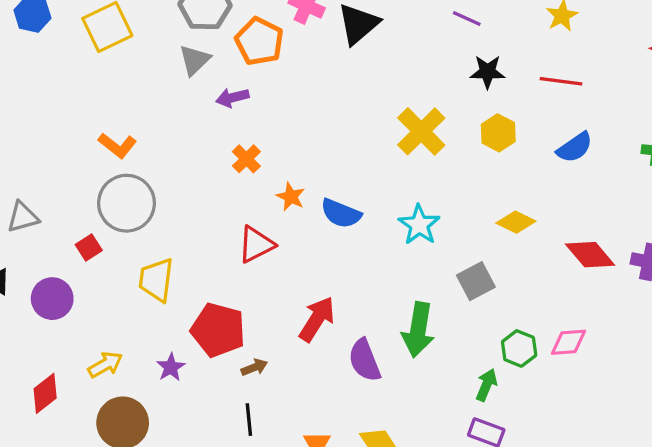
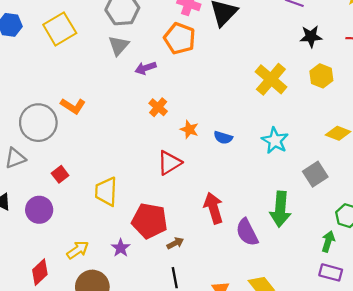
orange pentagon: (259, 41) -> (180, 38), moved
gray circle: (127, 203) -> (38, 123), moved
blue semicircle: (341, 213) -> (223, 138), size x0.7
red arrow: (317, 319) -> (214, 208), turned -44

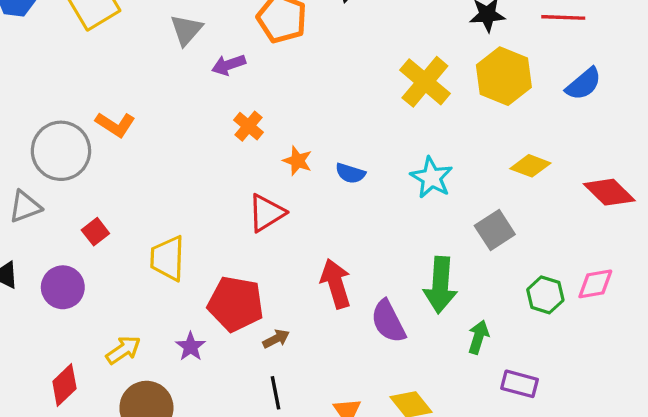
yellow hexagon: (321, 76) -> (504, 76), size x1.5
green arrow: (328, 241) -> (478, 337), moved

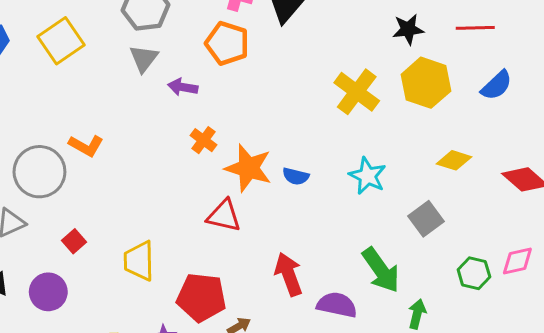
purple arrow: (229, 65) -> (183, 87), turned 32
orange star: (297, 161) -> (248, 168), size x1.8
red triangle: (266, 213) -> (224, 216), turned 48
green arrow: (440, 285) -> (381, 270), turned -36
purple semicircle: (388, 321) -> (337, 305), turned 132

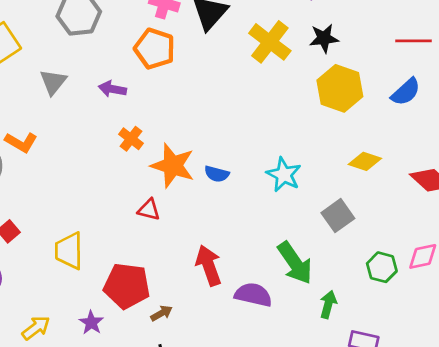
red line: (475, 28) -> (414, 41), moved
gray triangle: (144, 59) -> (53, 82), moved
yellow cross: (357, 92) -> (270, 42), moved
red triangle: (224, 216) -> (149, 210), size x0.7

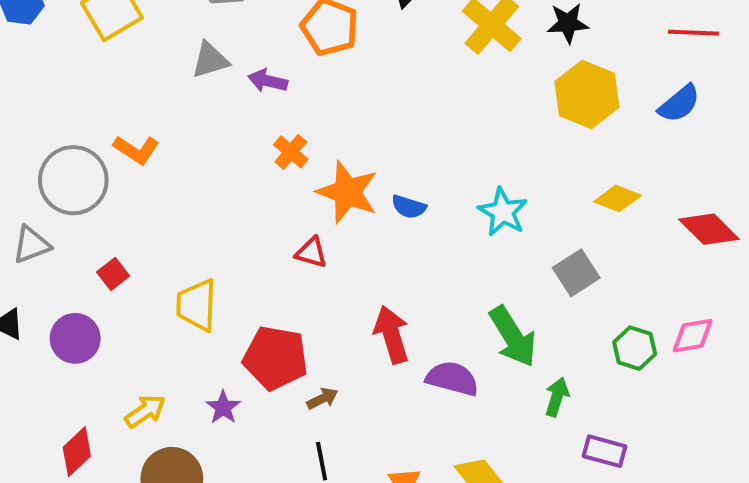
gray triangle: (53, 82) -> (210, 60), moved, turned 32

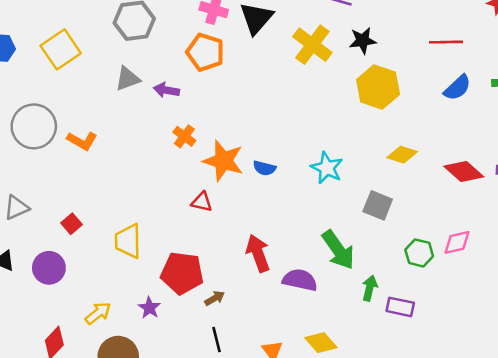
blue semicircle: (679, 104) -> (457, 88), moved
gray circle: (73, 180) -> (34, 126), moved
gray square: (576, 273) -> (378, 205), turned -32
purple rectangle: (604, 451) -> (400, 307), moved

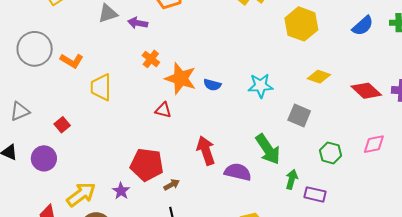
cyan star: (327, 168) -> (260, 86), turned -30
yellow trapezoid: (128, 241) -> (101, 87), moved
pink diamond: (457, 242) -> (374, 144), moved
yellow arrow: (98, 313) -> (81, 194), size x1.4

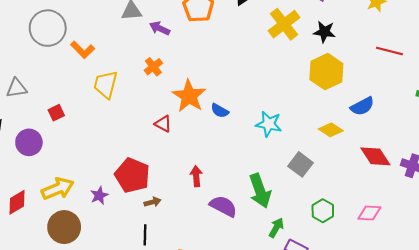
blue semicircle: (363, 26) -> (362, 106), moved
orange cross: (151, 59) -> (153, 67), moved
red arrow: (206, 151) -> (196, 176), size x0.7

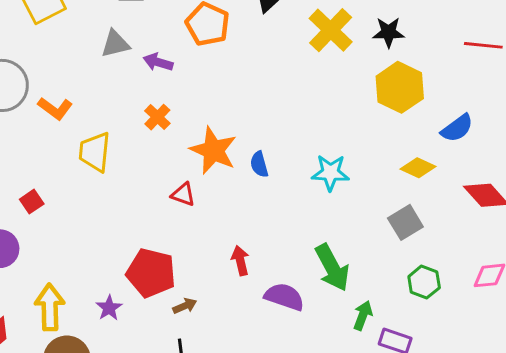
blue semicircle: (220, 111) -> (259, 164), turned 54
gray square: (301, 164) -> (405, 222), moved, turned 30
yellow arrow: (58, 189) -> (50, 307), turned -60

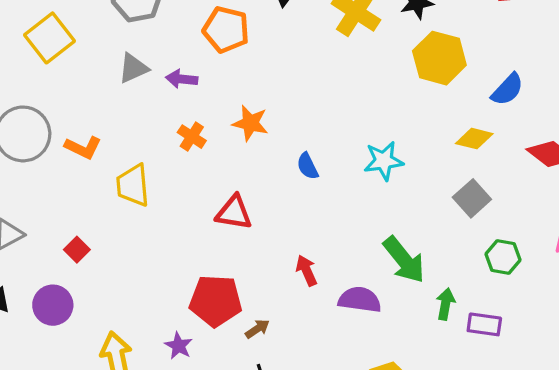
orange star: (213, 150) -> (250, 123), moved, size x0.7
red triangle: (183, 195) -> (234, 213), size x1.4

